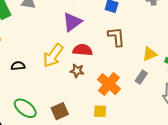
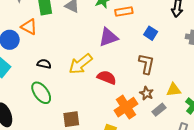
red semicircle: (83, 50) -> (107, 77), moved
brown star: (77, 71) -> (147, 93), moved
green ellipse: (25, 108) -> (41, 93), moved

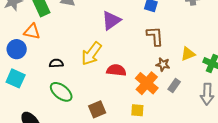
red semicircle: (107, 77) -> (116, 70), moved
gray rectangle: (159, 110) -> (174, 85), moved

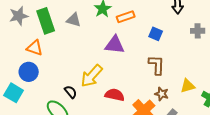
purple triangle: (111, 20) -> (115, 45), turned 35
blue circle: (17, 49) -> (29, 72), moved
black semicircle: (56, 63) -> (71, 92), moved, turned 48

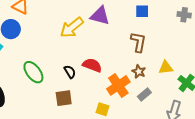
blue square: (156, 34) -> (142, 11), turned -32
yellow arrow: (92, 76) -> (72, 28), moved
black semicircle: (71, 92) -> (70, 72), moved

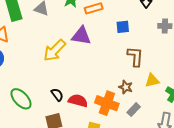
brown L-shape: (138, 42) -> (135, 57), moved
red semicircle: (92, 65) -> (78, 101), moved
orange cross: (118, 85) -> (107, 103), turned -30

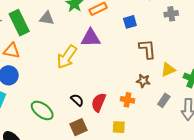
red semicircle: (78, 101) -> (99, 102), turned -72
orange cross: (107, 103) -> (128, 100), size x0.6
gray rectangle: (134, 110) -> (164, 100), moved

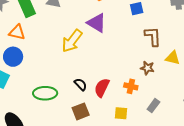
purple triangle: (91, 38) -> (97, 23), turned 30
yellow triangle: (168, 70) -> (173, 58), turned 35
gray rectangle: (164, 100) -> (153, 106), moved
green ellipse: (42, 110) -> (45, 93), turned -40

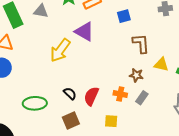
gray rectangle: (153, 106) -> (142, 98), moved

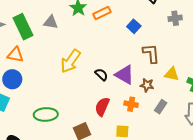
blue square: (124, 16) -> (134, 26), turned -32
purple triangle: (84, 32) -> (125, 75), moved
black semicircle: (70, 93) -> (101, 75), moved
gray rectangle: (142, 98) -> (161, 107), moved

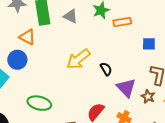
blue square: (134, 26) -> (149, 44), turned 32
black semicircle: (101, 75) -> (106, 69), moved
brown star: (147, 85) -> (148, 97), moved

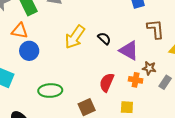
blue circle: (17, 60) -> (29, 51), moved
brown star: (148, 97) -> (149, 68), moved

